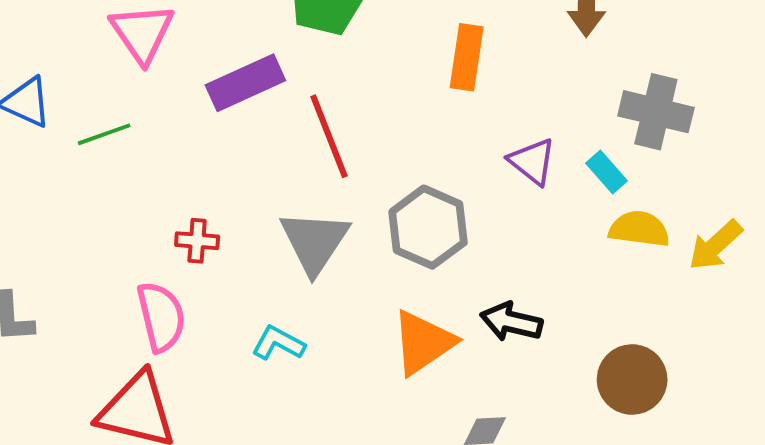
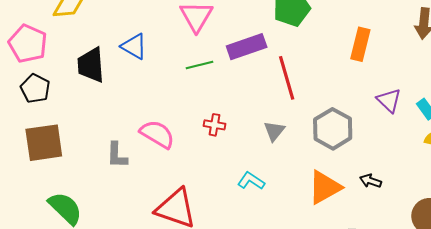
green line: (104, 134) -> (199, 65), moved
gray triangle: (314, 242) -> (274, 131), size x0.6
pink semicircle: (161, 317) -> (157, 134), moved, turned -51
black arrow: (511, 322) -> (371, 181), size x0.7

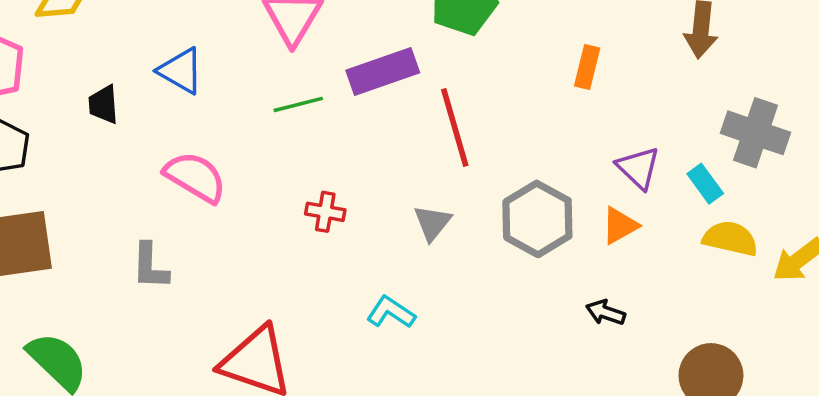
orange rectangle: (360, 44) -> (587, 67), size x0.7
black trapezoid: (91, 65) -> (103, 104), size x0.6
pink semicircle: (157, 134) -> (195, 177), moved
orange triangle: (325, 187) -> (620, 225), moved, size x0.6

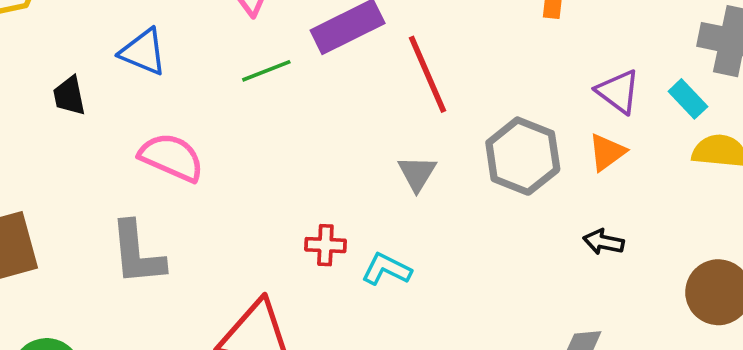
red cross: (325, 212) -> (325, 245), moved
gray L-shape: (150, 266) -> (137, 253), size x1.4

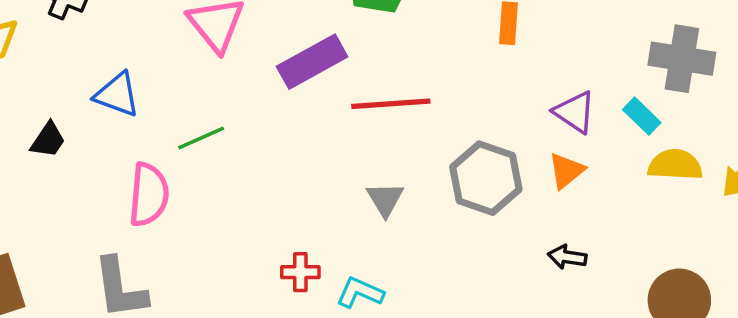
green line: (266, 71) -> (201, 138), moved
red line: (427, 74) -> (391, 104), turned -68
black trapezoid: (69, 96) -> (48, 140), turned -132
pink semicircle: (171, 157) -> (149, 195), turned 74

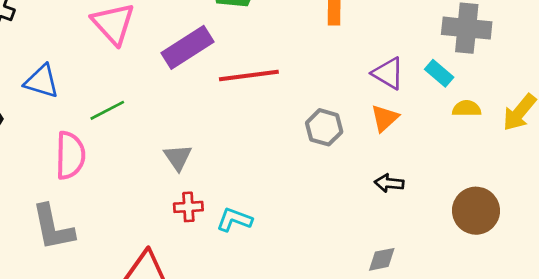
yellow semicircle: (675, 165) -> (467, 109), size x0.7
gray hexagon: (486, 178) -> (324, 127), size x0.7
gray triangle: (385, 199) -> (178, 157), moved

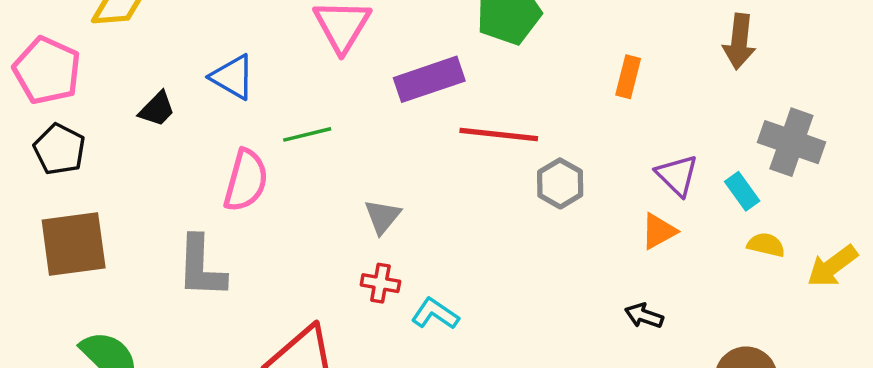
gray hexagon: (324, 127) -> (560, 183), moved

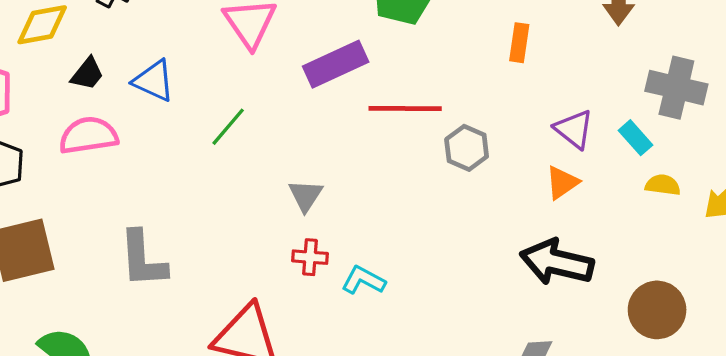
black trapezoid: (157, 109) -> (87, 74), moved
green line: (307, 134) -> (228, 127), turned -30
pink semicircle: (246, 180) -> (88, 135), moved, turned -108
black arrow: (644, 316) -> (557, 262), size x2.0

